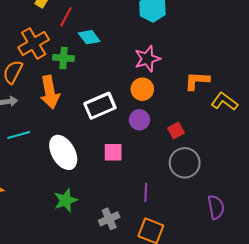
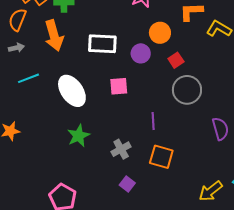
orange circle: (142, 89) -> (160, 33), moved
white rectangle: (100, 106) -> (102, 44), turned 32

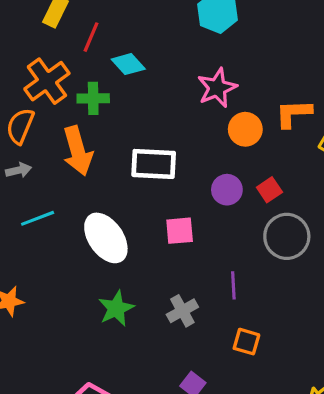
orange circle: (160, 33) -> (245, 129), moved
purple circle: (141, 53) -> (227, 190), moved
gray cross: (121, 149) -> (182, 311), moved
orange square: (161, 157) -> (246, 342), size x0.7

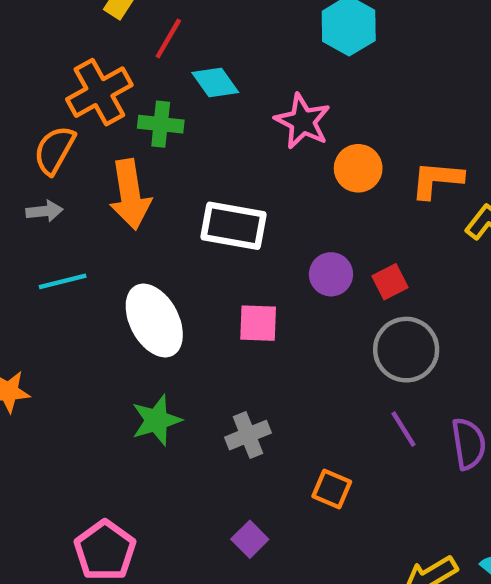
pink star: (217, 88) -> (303, 121), moved, turned -30
orange circle: (245, 129) -> (358, 168), moved
purple line: (233, 285) -> (403, 429), moved, turned -36

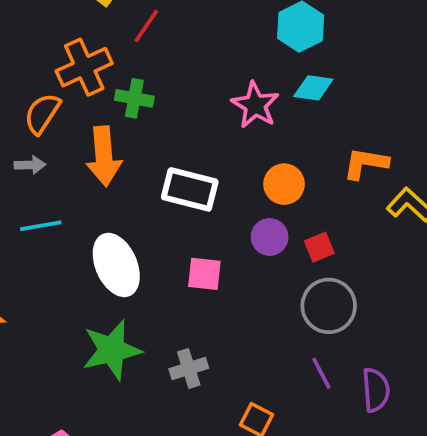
cyan diamond: (215, 83) -> (313, 88), moved, turned -51
orange circle: (358, 168) -> (284, 184), moved
green star: (156, 420) -> (112, 350), size x1.4

